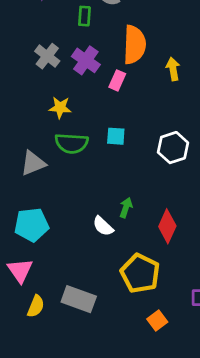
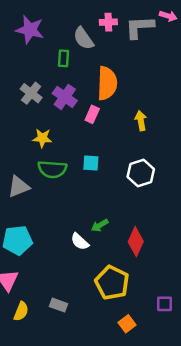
yellow arrow: (173, 69) -> (141, 121), moved
green arrow: (126, 208) -> (100, 225), turned -140
gray rectangle: (79, 299) -> (59, 305), size x0.6

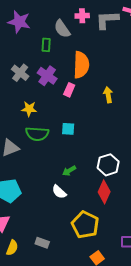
white hexagon: (141, 173) -> (108, 165), moved
green arrow: (100, 225) -> (69, 171), moved

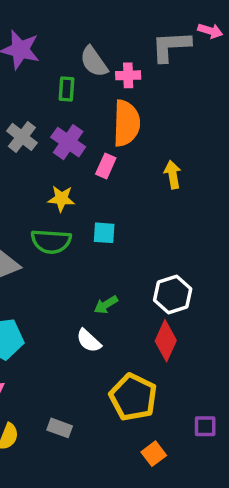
pink cross: (82, 16) -> (128, 75), moved
yellow star: (29, 109) -> (61, 199), moved

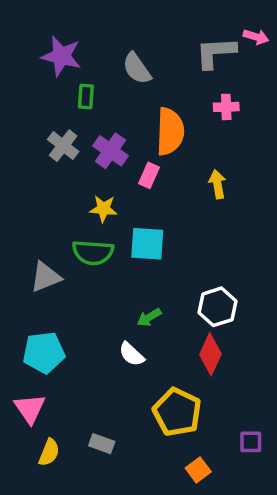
pink cross: (128, 75) -> (226, 107), moved
green rectangle: (66, 89) -> (86, 96), moved
cyan square: (104, 233) -> (147, 244), size x1.5

